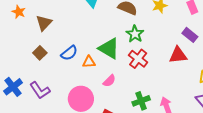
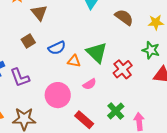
brown triangle: (44, 23) -> (39, 13), turned -36
green star: (135, 34) -> (151, 50), moved, turned -30
green cross: (141, 101) -> (116, 111), turned -36

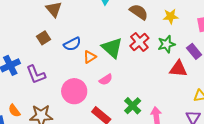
green star: (151, 50) -> (166, 44), turned -30
orange triangle: (74, 61) -> (90, 57), turned -40
red cross: (123, 69) -> (139, 42), moved

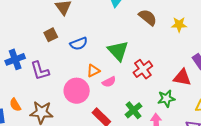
red cross: (139, 42) -> (143, 69), moved
green star: (166, 44) -> (166, 98), moved
orange triangle: (90, 57) -> (93, 71), moved

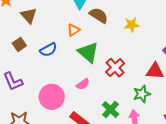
brown semicircle: (148, 17) -> (99, 15), moved
yellow star: (179, 25) -> (132, 25), moved
orange triangle: (93, 71) -> (73, 30), moved

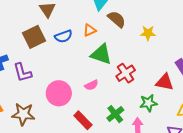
brown square: (19, 44) -> (34, 37), size x1.6
blue semicircle: (48, 50) -> (63, 36), moved
green triangle: (88, 52) -> (101, 54), turned -30

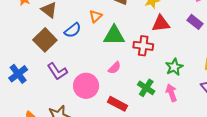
purple L-shape: (23, 73) -> (57, 71), moved
red cross: (126, 73) -> (143, 46), turned -30
red triangle: (165, 82) -> (161, 24), moved

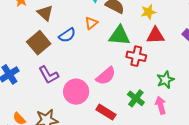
green triangle: (114, 35) -> (119, 36), moved
pink semicircle: (114, 68) -> (106, 76), size x1.5

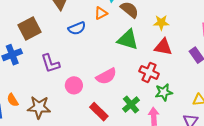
orange triangle: (91, 23) -> (101, 13), moved
brown square: (39, 43) -> (29, 29), moved
red cross: (136, 56) -> (149, 72), moved
pink circle: (76, 92) -> (74, 85), size x0.7

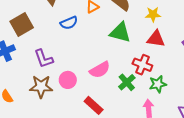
green cross: (131, 104) -> (127, 82), moved
brown star: (39, 107) -> (41, 87), moved

